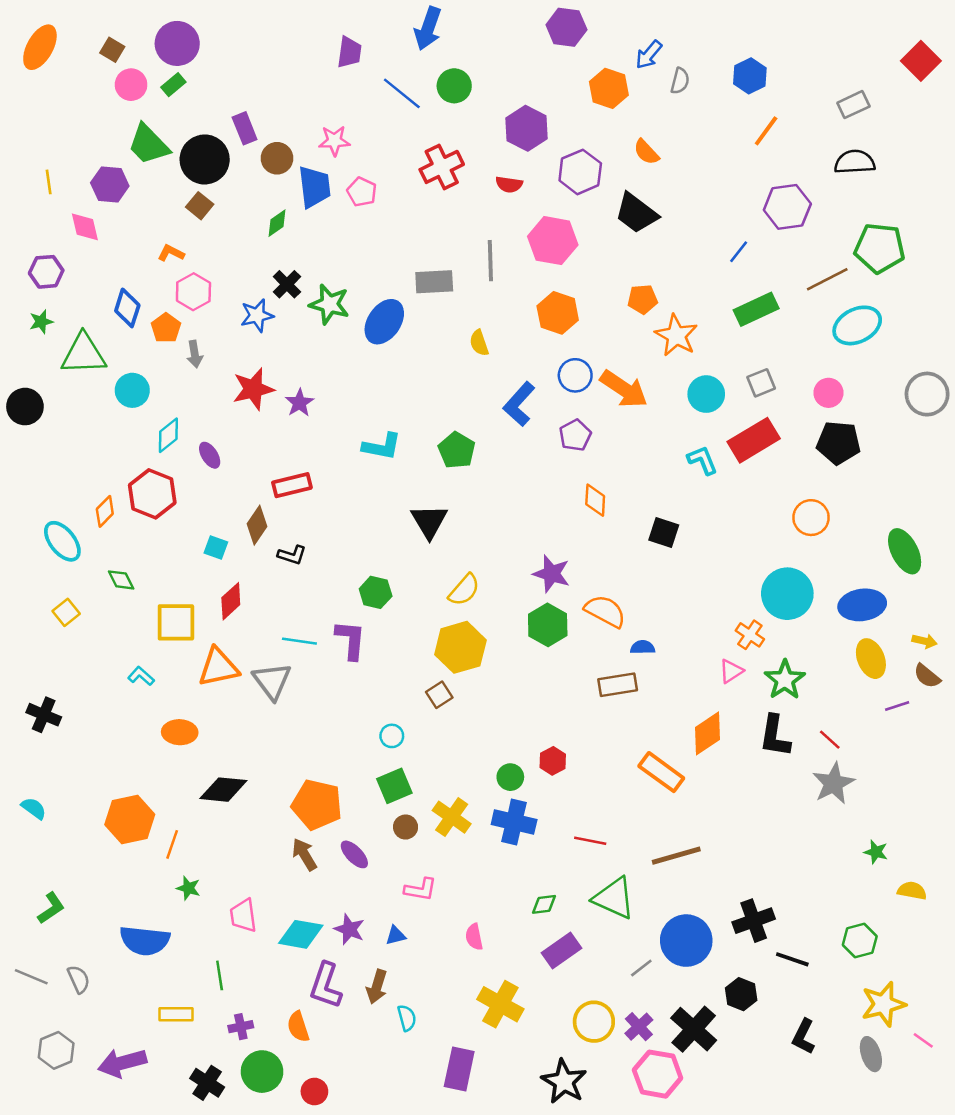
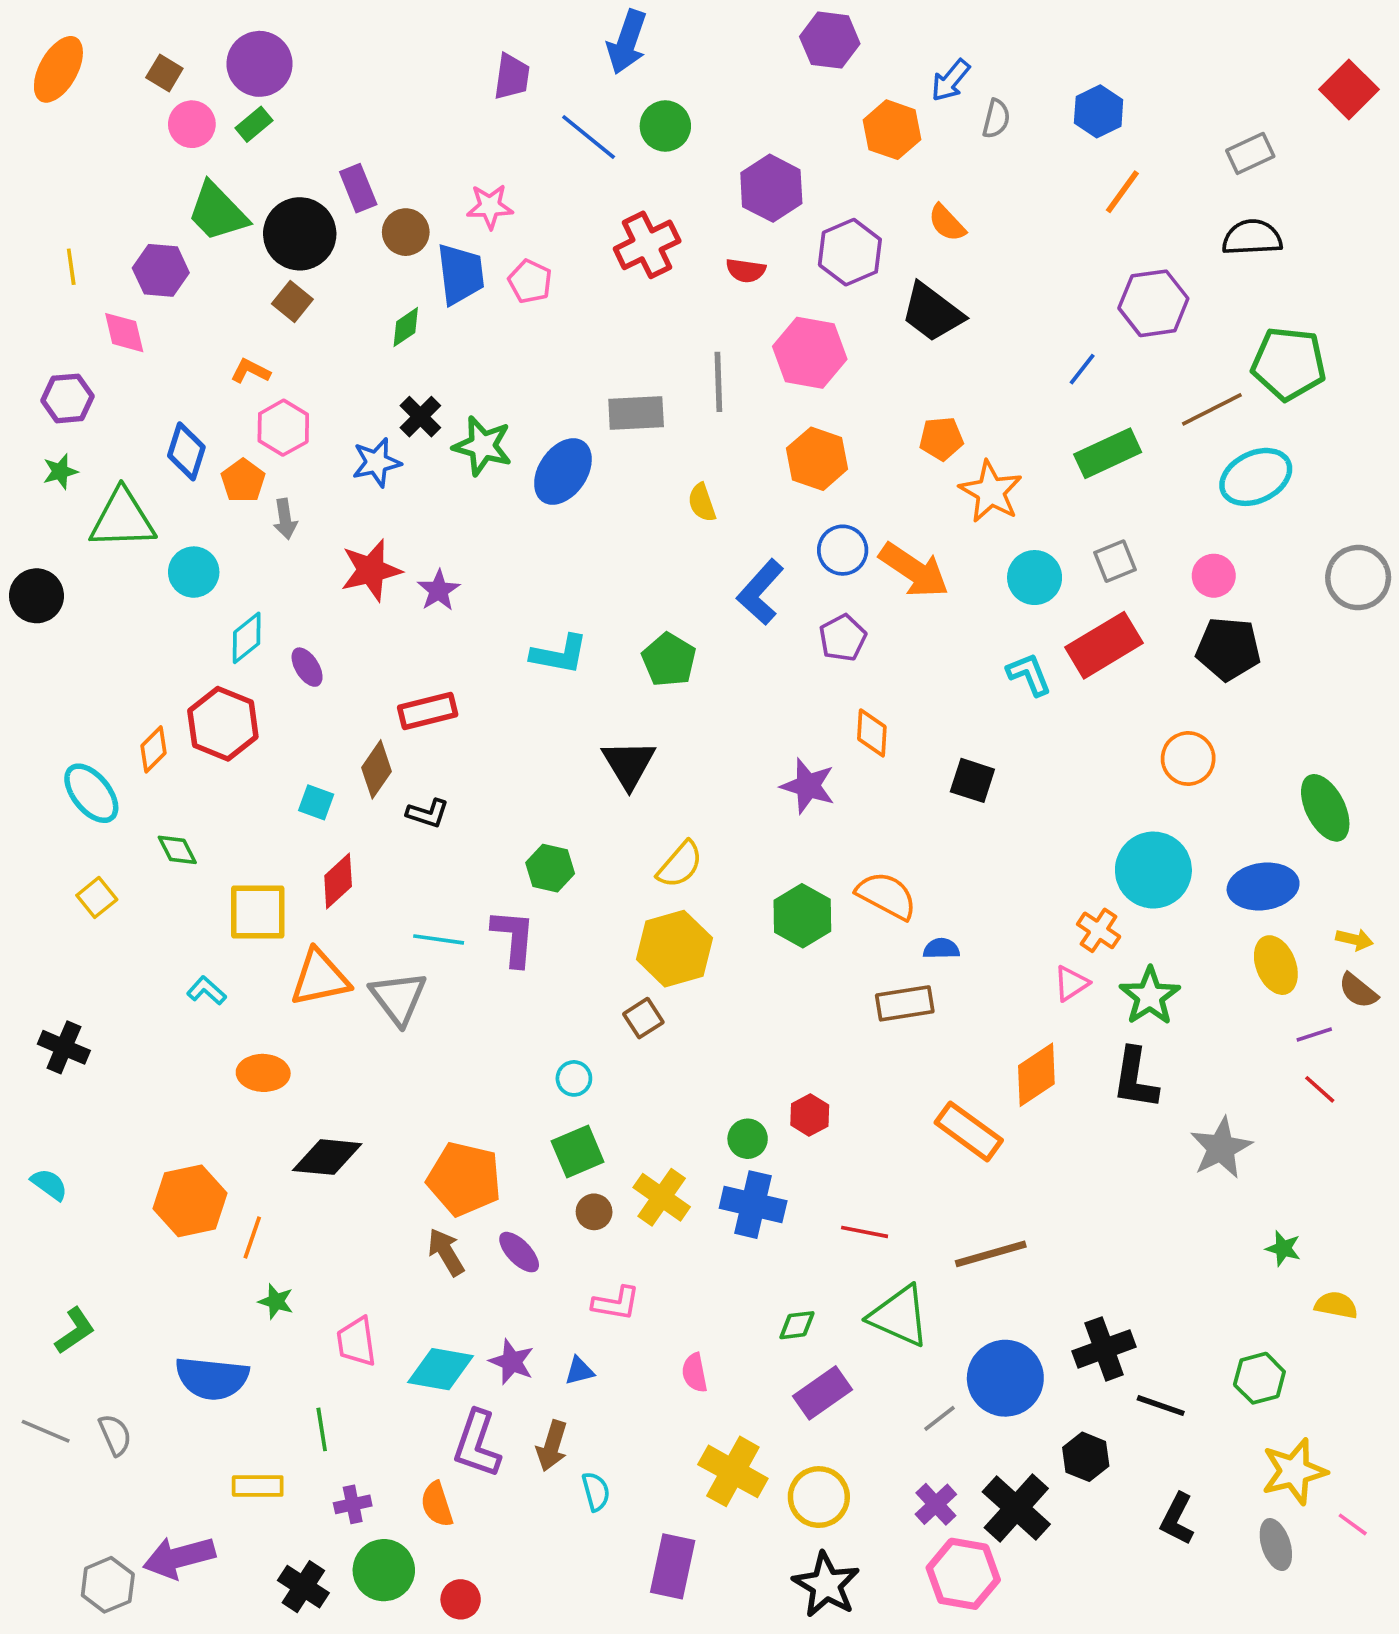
purple star: (551, 574) -> (808, 786), moved
red line: (830, 740) -> (1320, 1089), moved
yellow circle: (594, 1022) -> (819, 1497), moved
gray hexagon: (56, 1050) -> (108, 1585), moved

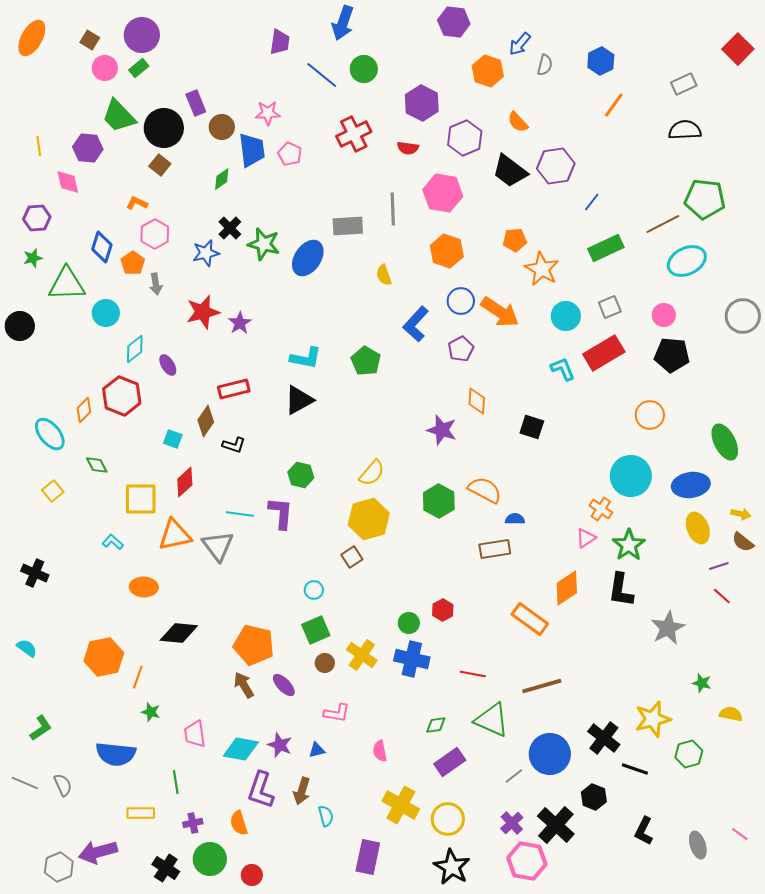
purple hexagon: (1153, 303) -> (556, 166), moved
black triangle: (629, 764) -> (299, 400), moved, turned 32
black cross: (1104, 1349) -> (604, 738), turned -32
yellow star: (1294, 1471) -> (653, 719), moved

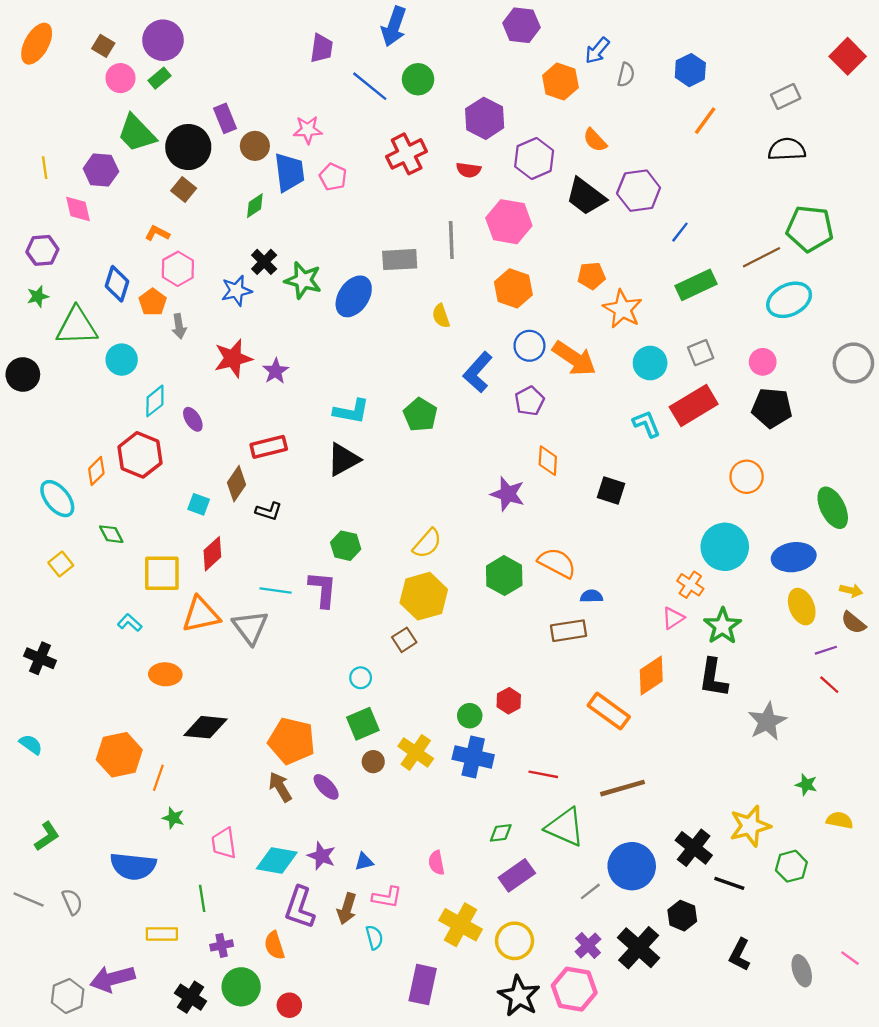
pink L-shape: (337, 713) -> (387, 897), moved
pink hexagon: (527, 861) -> (574, 989), moved

